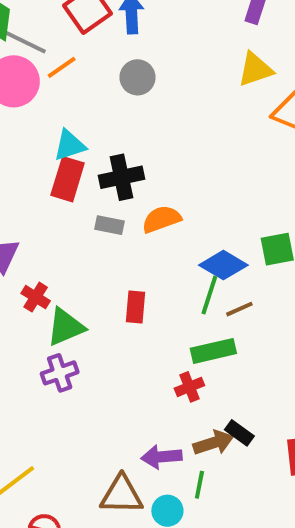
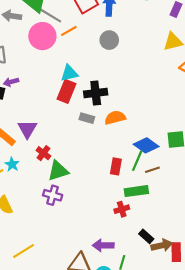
red rectangle: (135, 307) -> (116, 166), moved
purple cross: (60, 373) -> (53, 195), turned 30
brown arrow: (213, 443) -> (162, 245), moved

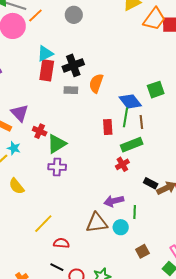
orange semicircle: (115, 118) -> (96, 83), turned -42
blue diamond: (146, 145) -> (130, 101), turned 30
brown line: (152, 170) -> (141, 122), turned -64

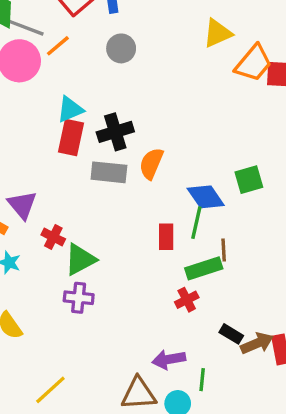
gray rectangle: (71, 90) -> (109, 172), size x1.5
brown line: (141, 122) -> (224, 250), moved

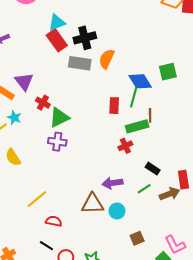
red rectangle: (71, 138) -> (57, 40), turned -50
brown arrow: (257, 343) -> (169, 194), moved
green line: (202, 380) -> (144, 189), moved, turned 48

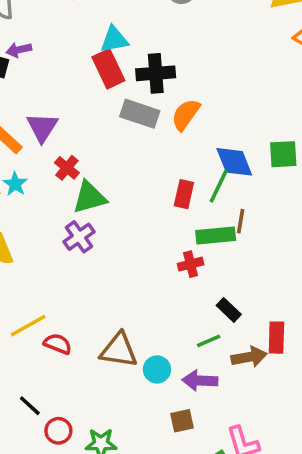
purple cross: (57, 142) -> (79, 237), turned 36
purple arrow: (113, 183) -> (200, 381), moved
red semicircle: (54, 221) -> (58, 344), moved

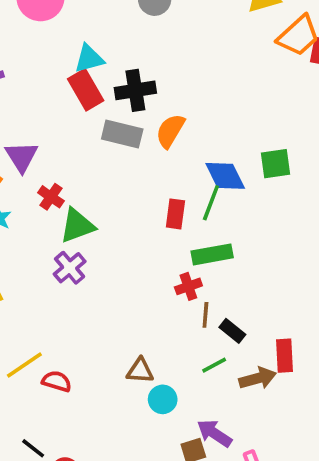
brown line: (241, 221) -> (205, 315), moved
brown triangle: (119, 350) -> (140, 371), moved, size x0.7
purple arrow: (200, 381) -> (214, 433), moved, turned 36

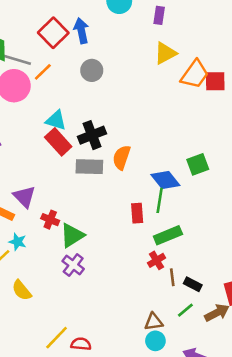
cyan triangle: (89, 59) -> (56, 120), turned 45
brown triangle: (140, 371) -> (154, 322), moved

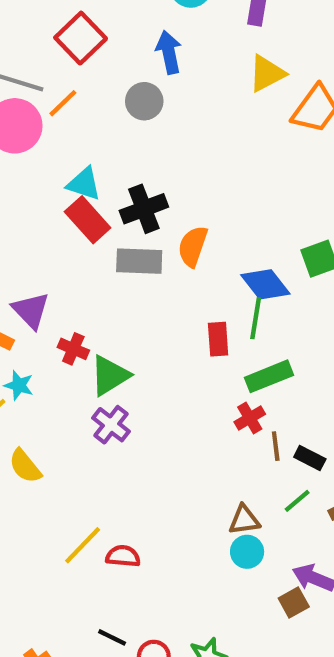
blue arrow: (81, 31) -> (169, 52), moved

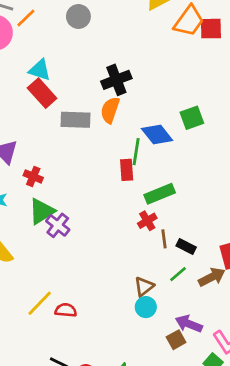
black cross: (144, 209) -> (116, 80), moved
green line: (256, 318) -> (136, 152), moved
green triangle: (110, 375) -> (42, 211), moved
brown triangle: (244, 520) -> (144, 287), turned -30

